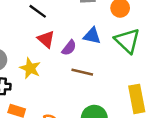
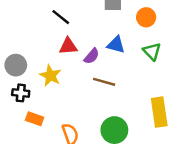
red triangle: (46, 39) -> (68, 46), turned -48
green triangle: (127, 41) -> (152, 51), size x0.7

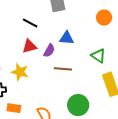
black line: (61, 17) -> (30, 23), moved
orange circle: (146, 17) -> (104, 18), moved
green triangle: (152, 51) -> (98, 56), moved

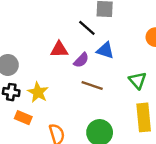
black line: (30, 23) -> (87, 28), moved
yellow star: (20, 72) -> (38, 92), moved

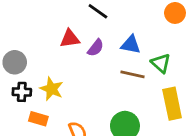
blue triangle: (105, 50) -> (131, 45), moved
brown line: (92, 86) -> (132, 74), moved

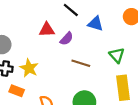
blue triangle: (131, 45) -> (96, 24), moved
brown line: (132, 74) -> (81, 63), moved

